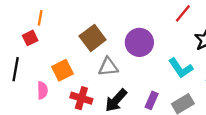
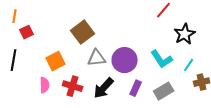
orange line: (40, 18) -> (15, 16), moved
purple circle: (139, 42) -> (125, 60), moved
pink semicircle: (42, 90) -> (45, 85), moved

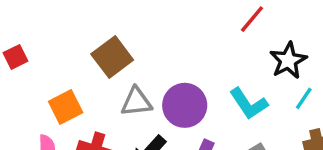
cyan line: (189, 65) -> (304, 98), moved

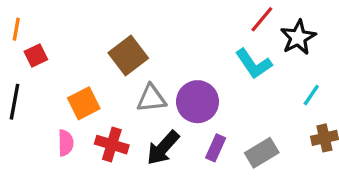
black star: (288, 60) -> (298, 37), moved
cyan L-shape: (249, 104) -> (254, 64), moved

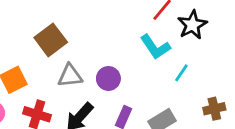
cyan line: (311, 95) -> (181, 73), moved
purple circle: (198, 102) -> (108, 78), size x0.7

